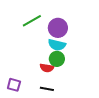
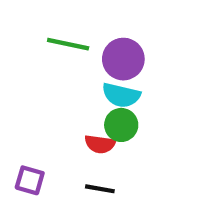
green line: (32, 21) -> (68, 44), turned 42

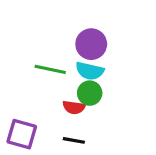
green line: (68, 44) -> (50, 69), moved
purple square: (30, 180) -> (22, 134), size x1.4

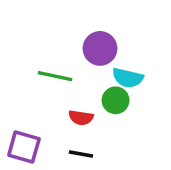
cyan semicircle: (90, 71) -> (128, 78), moved
green circle: (90, 93) -> (116, 100), moved

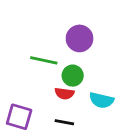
cyan semicircle: (128, 78) -> (101, 100), moved
green circle: (116, 100) -> (73, 76), moved

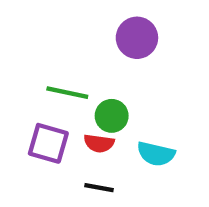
purple circle: (80, 38) -> (137, 38), moved
purple square: (19, 117) -> (48, 143), moved

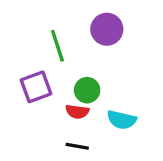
green line: (67, 93) -> (57, 46), moved, turned 60
purple square: (48, 143) -> (36, 87), moved, turned -36

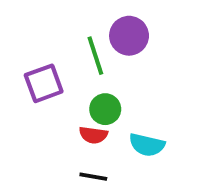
green line: (57, 46) -> (95, 56), moved
purple square: (36, 87) -> (44, 83), moved

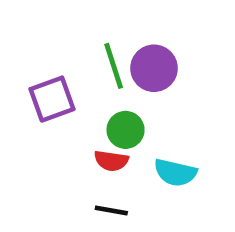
purple circle: (129, 36) -> (154, 68), moved

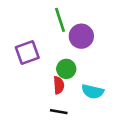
green line: (114, 66) -> (60, 20), moved
red semicircle: (111, 161) -> (59, 85), turned -102

